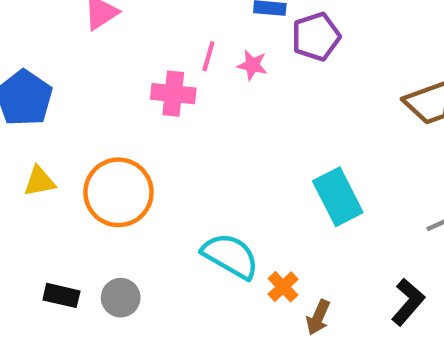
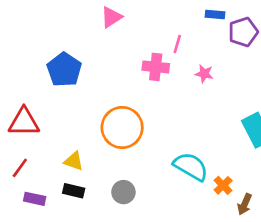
pink star: (252, 65) -> (204, 74), moved
yellow triangle: (39, 181) -> (74, 161), moved, turned 30
black rectangle: (61, 295) -> (74, 191), moved

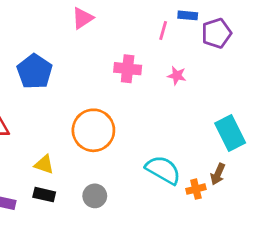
pink line: (177, 44) -> (163, 30), moved
orange cross: (223, 185) -> (196, 189), turned 30
brown arrow: (245, 204) -> (218, 174), moved

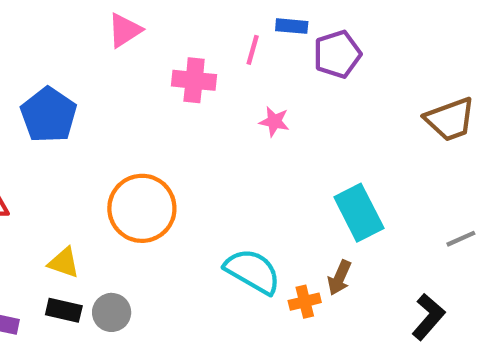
pink cross: (128, 69) -> (194, 80), moved
gray circle: (95, 196) -> (112, 312), moved

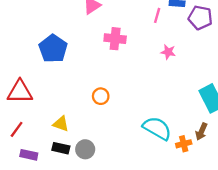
purple pentagon: (337, 54) -> (200, 18), turned 30
pink cross: (194, 80) -> (115, 39), moved
orange circle: (142, 208) -> (101, 96), size x0.5

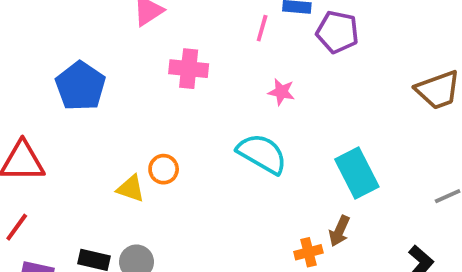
yellow triangle: (61, 124) -> (131, 188), moved
cyan semicircle: (157, 128) -> (262, 154), moved

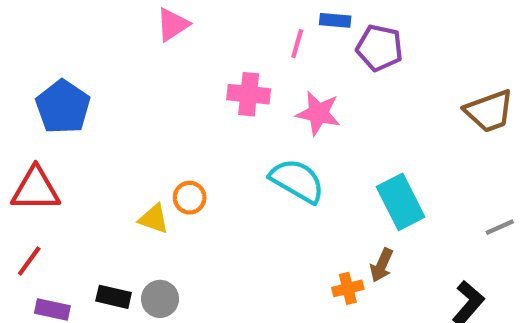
pink cross: (189, 69) -> (249, 94), moved
blue pentagon: (80, 86) -> (63, 107), moved
pink star: (281, 92) -> (318, 113), size x1.5

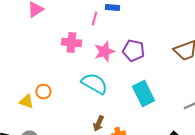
purple pentagon: (379, 48) -> (133, 50), moved
pink star: (318, 113) -> (104, 52), turned -30
brown arrow: (382, 265) -> (98, 124), moved

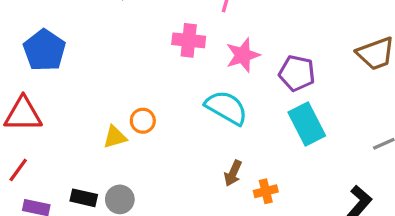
purple pentagon: (133, 50) -> (297, 73), moved
yellow triangle: (26, 102) -> (115, 137), turned -35

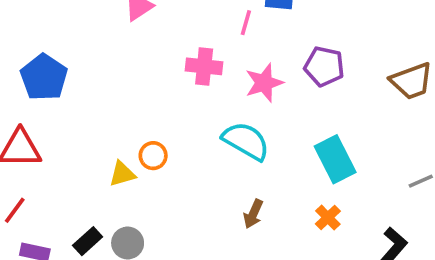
purple pentagon: (297, 73) -> (324, 66), moved
orange cross: (266, 191) -> (328, 218), moved, turned -30
black rectangle: (84, 198) -> (88, 241), turned -55

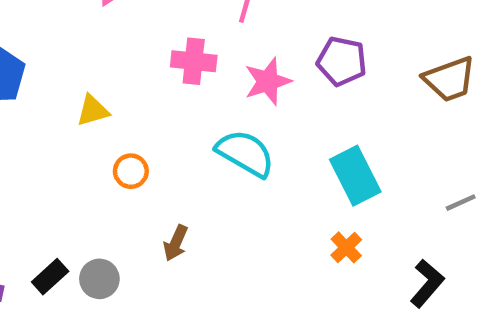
yellow triangle: (122, 174) -> (93, 111), moved
brown arrow: (253, 214) -> (176, 243), moved

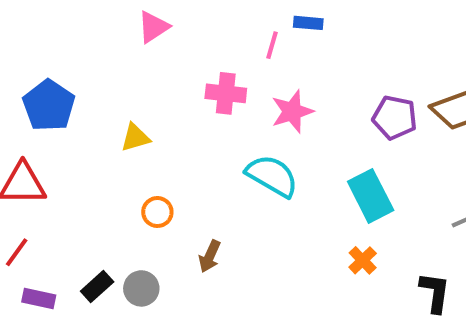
purple pentagon: (342, 61) -> (395, 118), moved
orange circle: (131, 171) -> (157, 212), moved
black L-shape: (427, 283) -> (435, 292), turned -33

